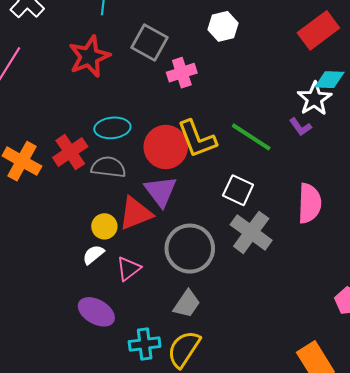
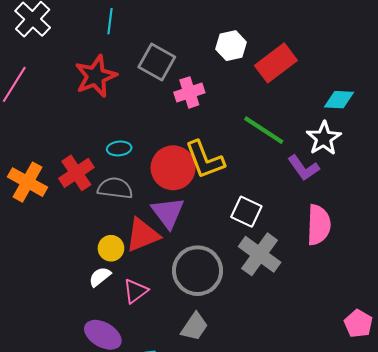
red rectangle: (318, 30) -> (276, 63), moved
white star: (314, 99) -> (324, 138), moved
purple L-shape: (300, 127) -> (303, 168), moved, size x1.4
cyan ellipse: (112, 128) -> (119, 148), size x0.7
green line: (251, 137) -> (264, 130), moved

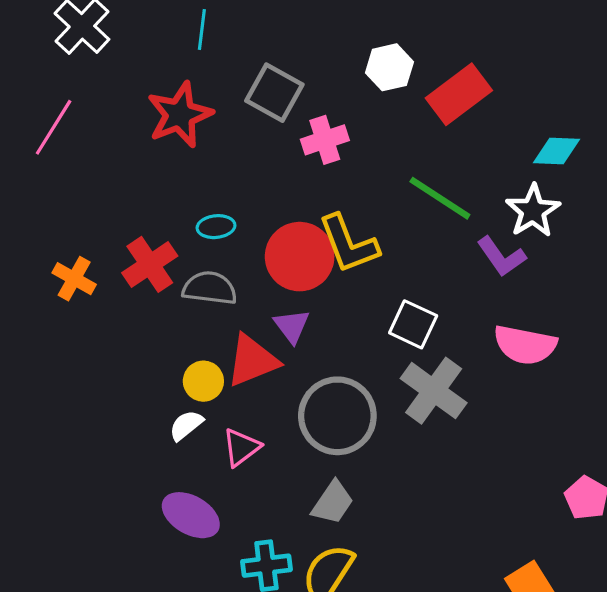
orange cross: (28, 182) -> (74, 279), size x0.7
purple triangle: (168, 213) -> (292, 326), size x0.7
pink semicircle: (319, 225) -> (525, 345), turned 99

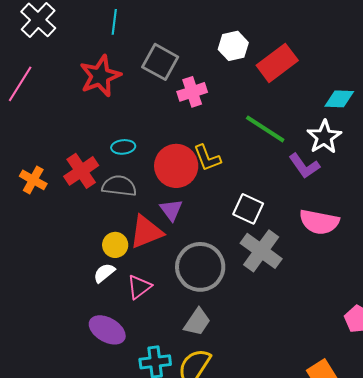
yellow L-shape: (348, 244) -> (207, 158), size x0.7

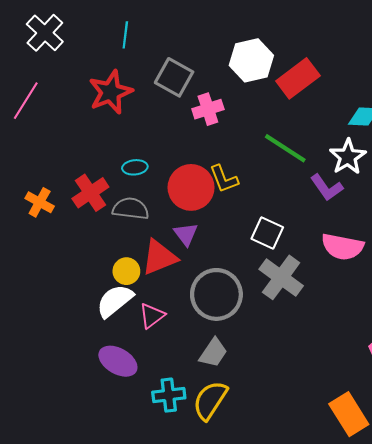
white hexagon: (233, 46) -> (251, 60), size x1.4
white semicircle: (104, 273) -> (115, 301), size x1.6

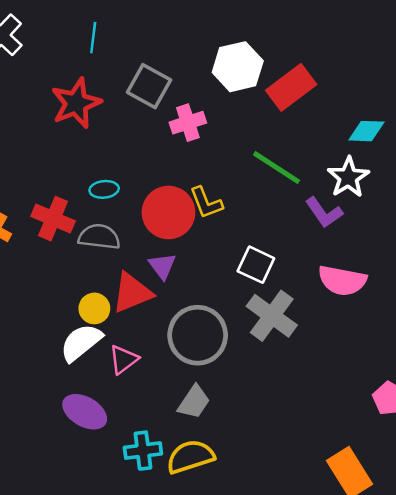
red cross: (90, 193) -> (53, 219), turned -33
yellow semicircle: (210, 400) -> (190, 457), turned 39

